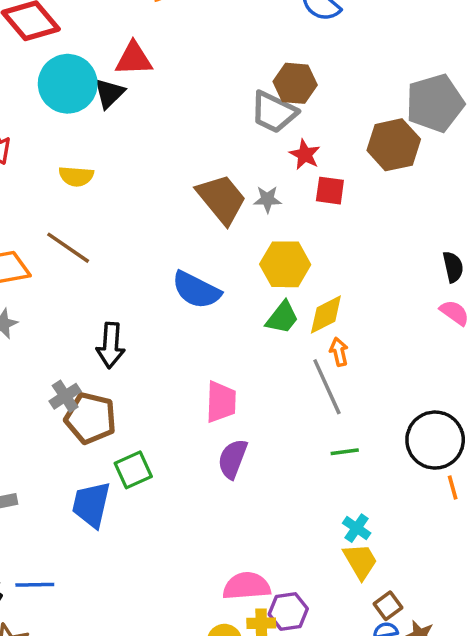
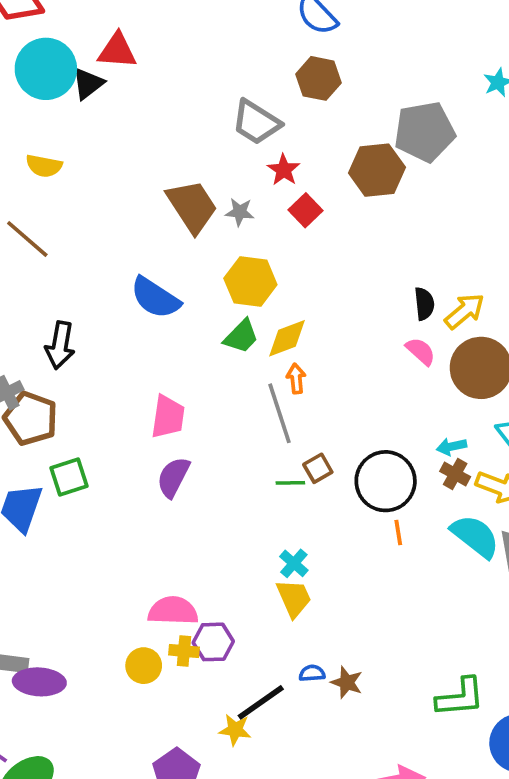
brown hexagon: (295, 83) -> (319, 78), moved
red square: (330, 191) -> (306, 210), turned 32
brown square: (388, 606) -> (318, 468), moved

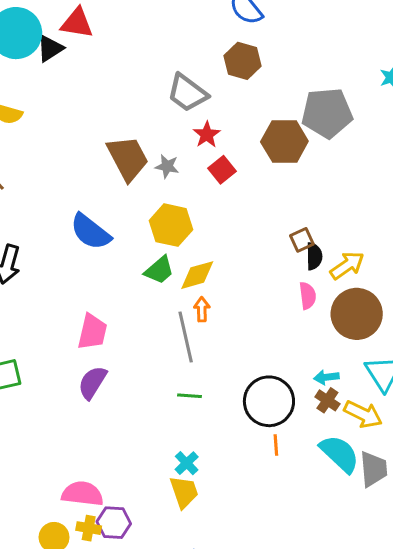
pink semicircle: (421, 351) -> (308, 296), turned 36
brown square: (318, 468) -> (302, 240), moved

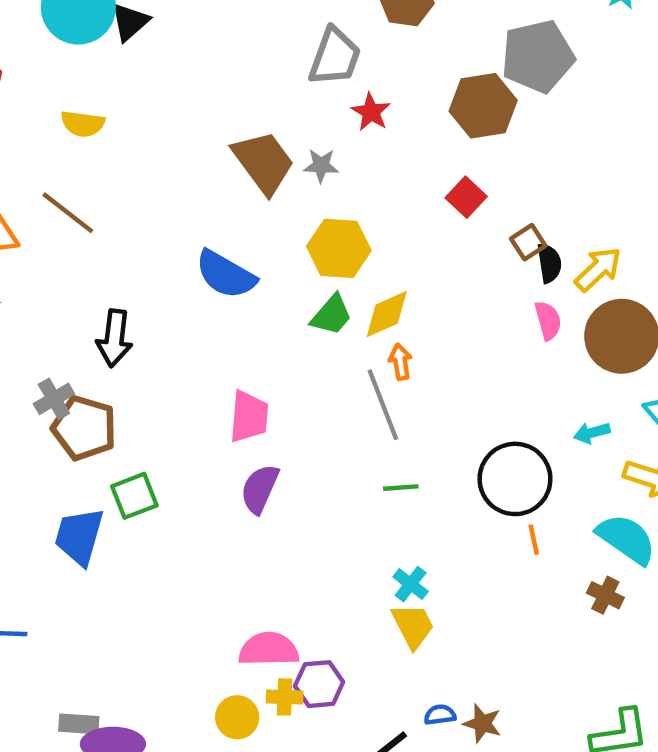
gray trapezoid: (187, 93) -> (335, 57), turned -99
red square: (222, 170) -> (466, 197), moved
brown cross: (327, 400) -> (605, 595), moved

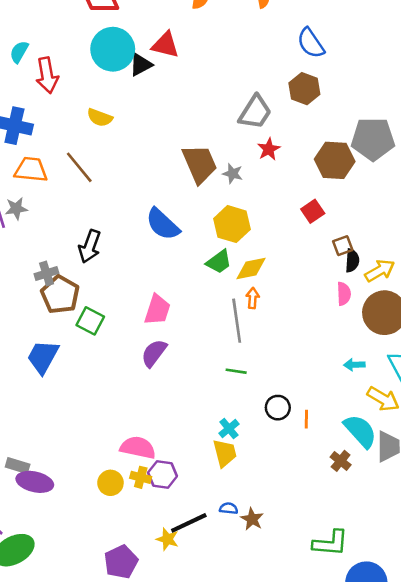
black circle: (515, 479) -> (278, 408), moved, size x0.6
green square: (134, 496) -> (90, 321), moved, turned 36

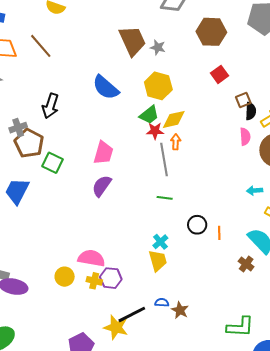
red star: (269, 149) -> (155, 131), moved, turned 30
brown hexagon: (335, 160) -> (211, 32), moved
yellow circle: (110, 483) -> (65, 277), moved
yellow star: (167, 539) -> (116, 327), size x1.4

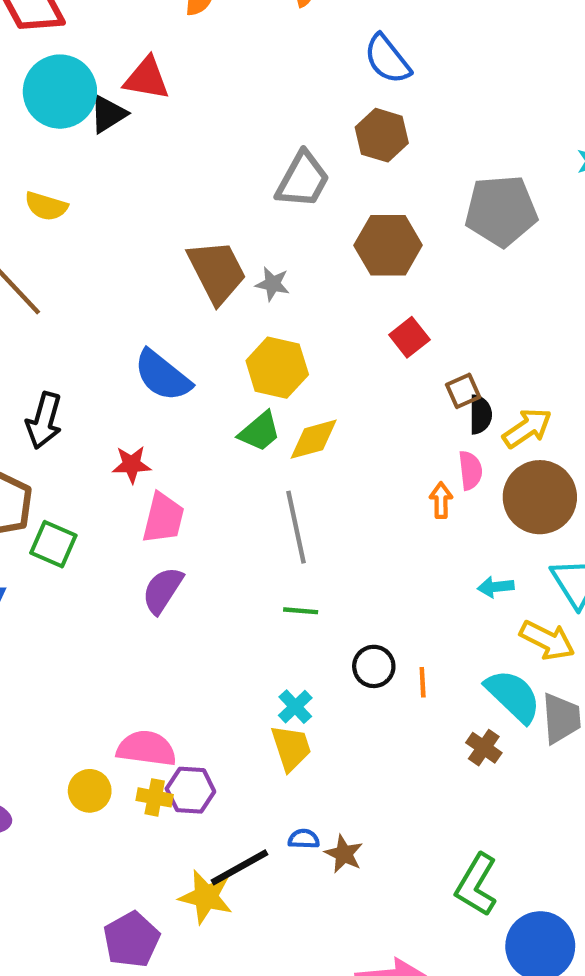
red star: (155, 131) -> (132, 464), moved
orange arrow: (176, 142) -> (441, 500), moved
green L-shape: (240, 327) -> (476, 885), turned 120

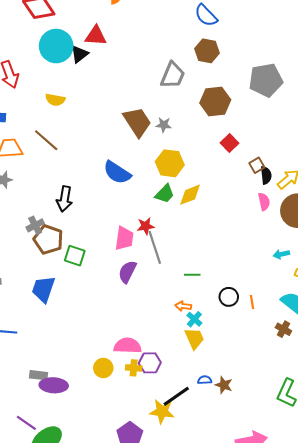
red star: (132, 464) -> (146, 226), moved
orange arrow: (441, 500) -> (183, 306), moved, turned -77
gray line: (296, 527) -> (155, 247), moved

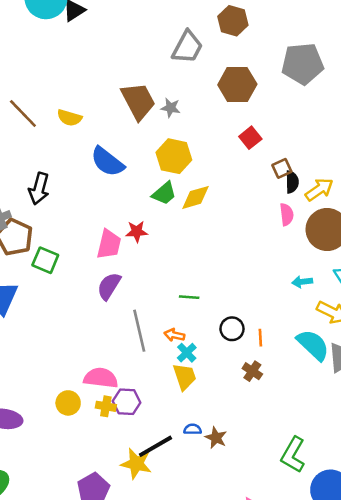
yellow semicircle: (55, 100) -> (69, 118), moved
gray line: (155, 247) -> (139, 331), moved
brown cross: (283, 329) -> (252, 371), moved

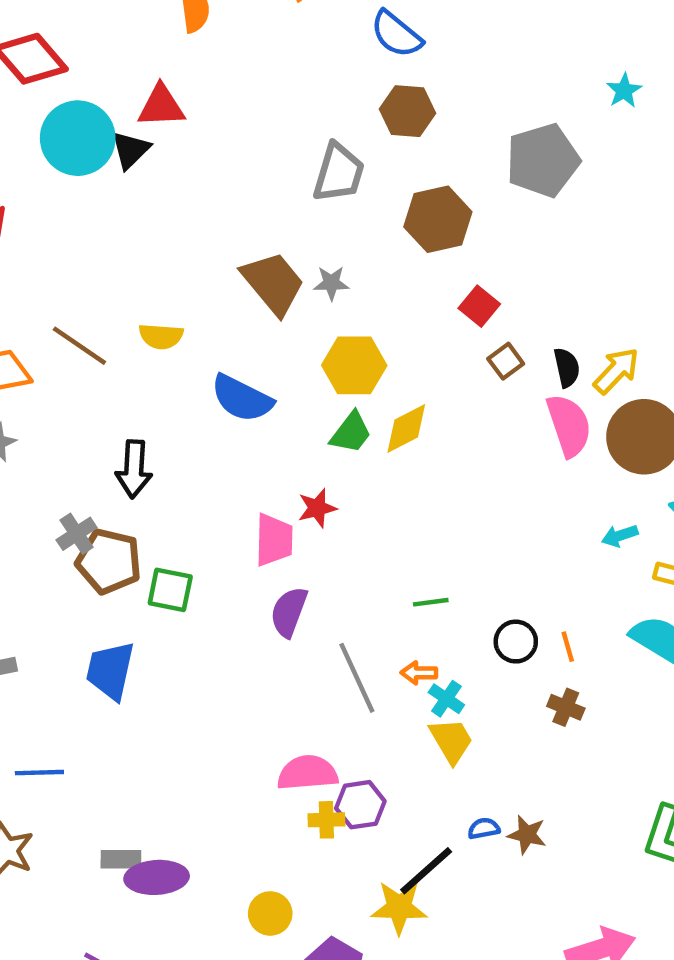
brown square: (282, 168) -> (506, 361), moved
pink semicircle: (287, 214) -> (569, 425), size x1.6
yellow circle: (68, 403) -> (270, 913), moved

